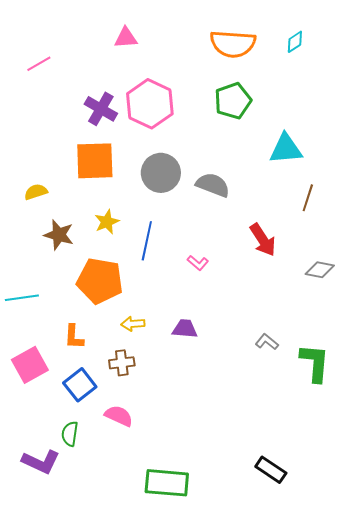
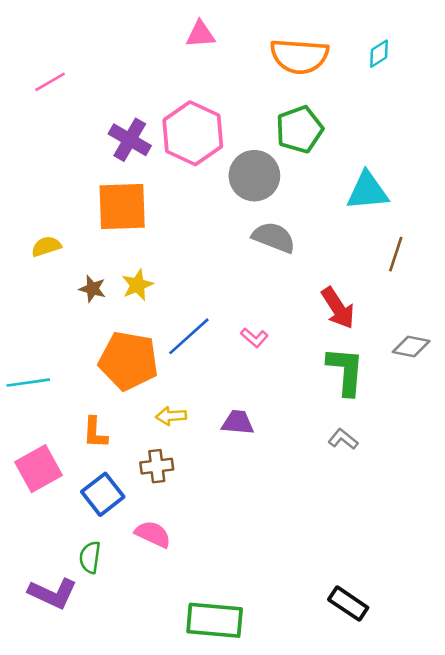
pink triangle: (126, 38) -> (200, 34), moved
gray circle: (161, 173) -> (254, 176), moved
brown star: (59, 235) -> (93, 289), moved, size x0.7
blue line: (147, 241) -> (189, 336), moved, turned 36
green L-shape: (315, 363) -> (346, 371), moved

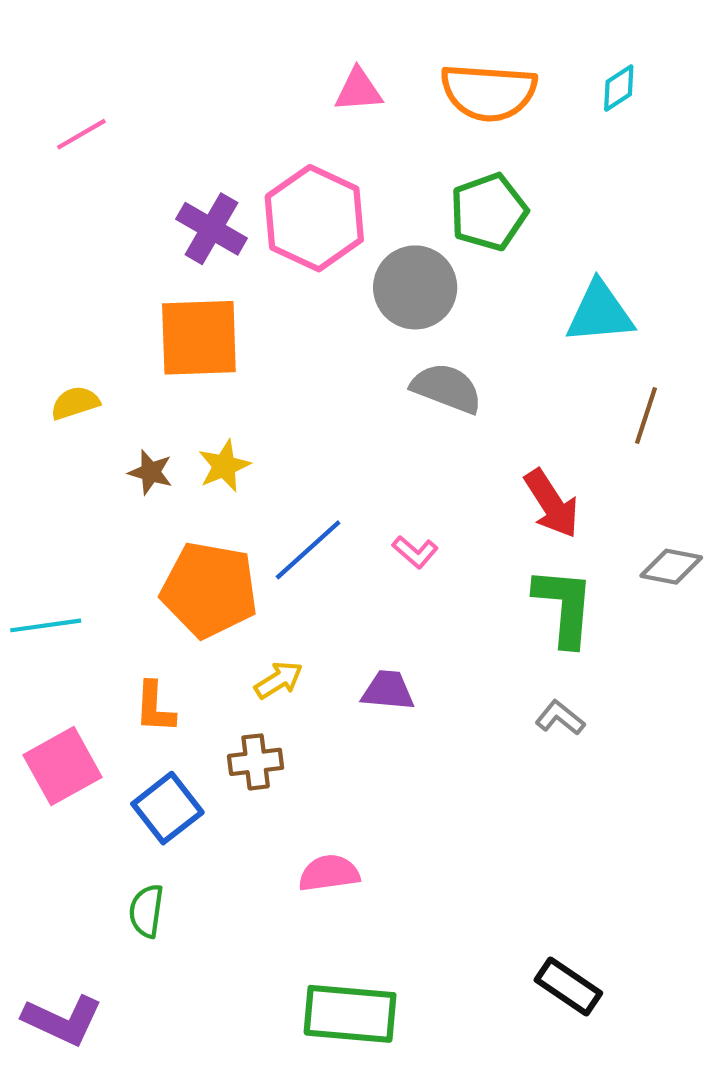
pink triangle: (200, 34) -> (358, 90), moved
yellow arrow: (171, 416) -> (279, 680), turned 152
pink semicircle: (153, 534) -> (329, 873), moved, turned -33
purple L-shape: (53, 593) -> (62, 1020), moved

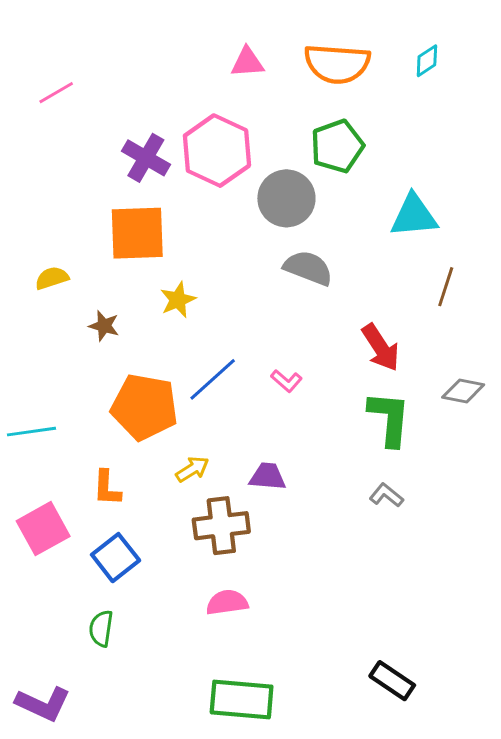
yellow star: (224, 466) -> (178, 300), moved
brown cross: (256, 762) -> (221, 526), moved, size x1.5

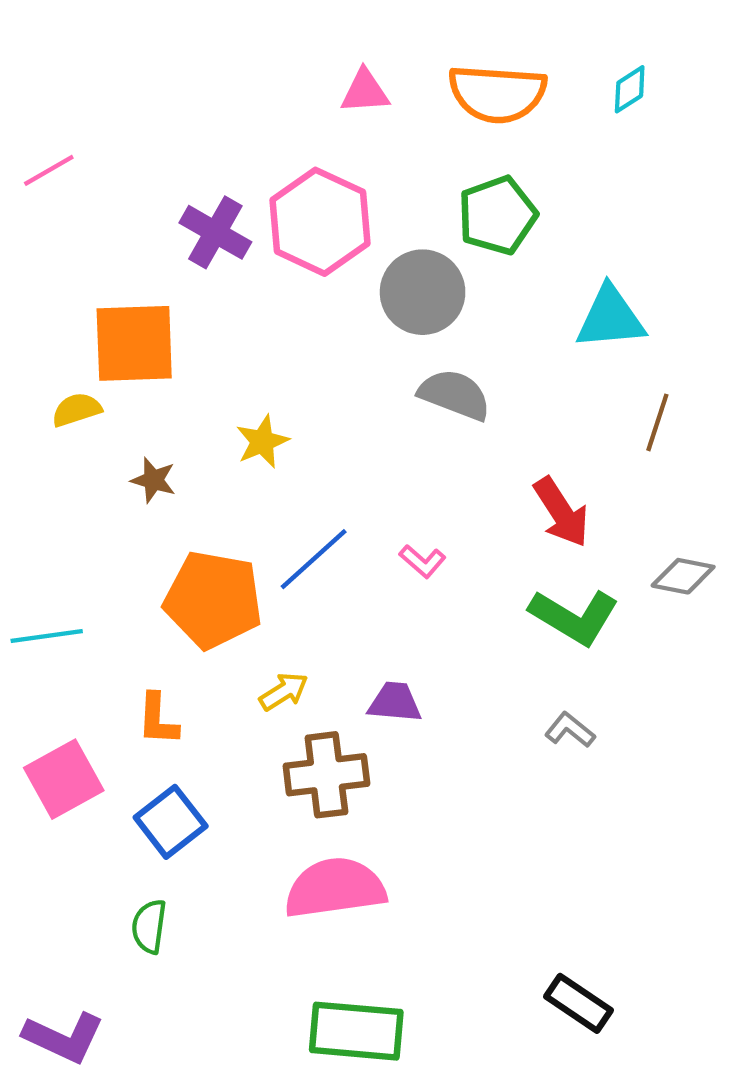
pink line: (56, 93) -> (49, 170), moved
orange square: (137, 233) -> (134, 343), moved
green L-shape: (389, 419) -> (574, 617), turned 116
pink semicircle: (227, 602) -> (335, 888), size x1.6

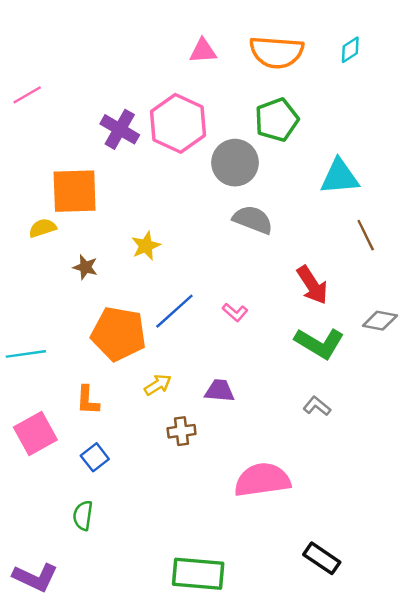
brown line: (657, 422) -> (366, 235), turned -44
brown cross: (326, 775) -> (182, 431), size x0.6
blue square: (171, 822) -> (95, 457), size x0.7
pink semicircle: (335, 888) -> (262, 480), moved

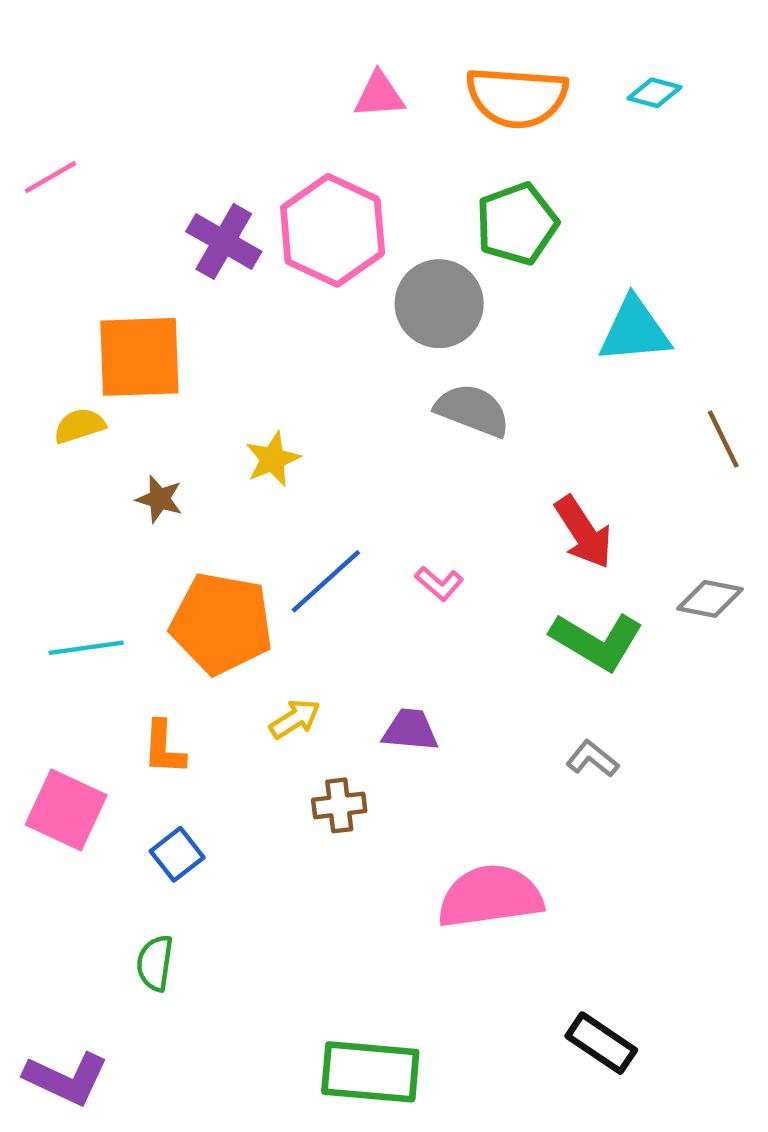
cyan diamond: (350, 50) -> (654, 93), turned 48
brown line: (366, 235) -> (723, 439), moved
cyan line: (26, 354) -> (86, 648), moved
pink square: (35, 434) -> (66, 810), turned -36

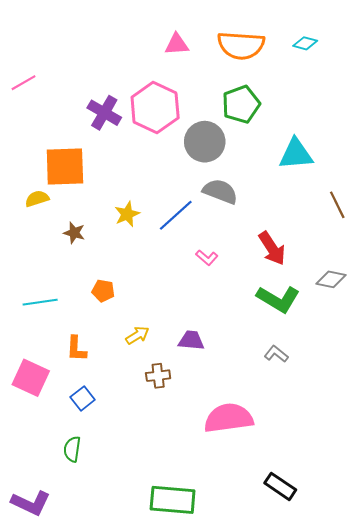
blue line: (326, 581) -> (176, 215), moved
pink L-shape: (439, 583) -> (207, 258), moved
orange pentagon: (222, 623) -> (103, 291), size x0.5

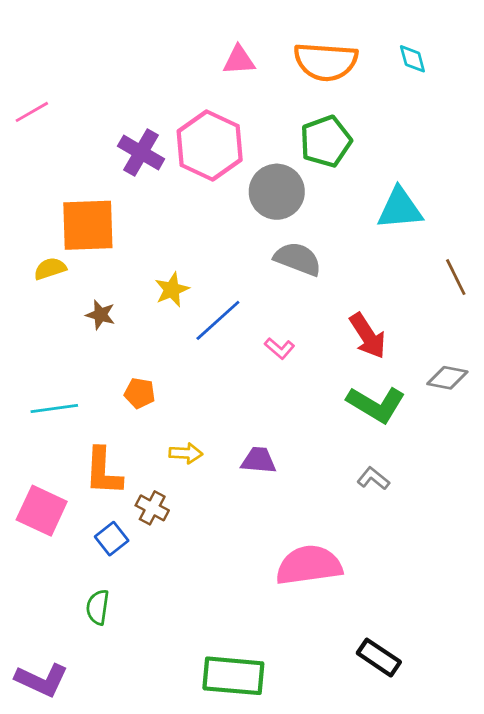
cyan diamond: (305, 43) -> (412, 59), turned 60
blue line: (176, 215) -> (218, 320), moved
yellow arrow: (137, 335) -> (186, 453), turned 35
orange L-shape: (76, 349) -> (103, 472), size x1.4
brown cross: (158, 376) -> (152, 508), moved, turned 35

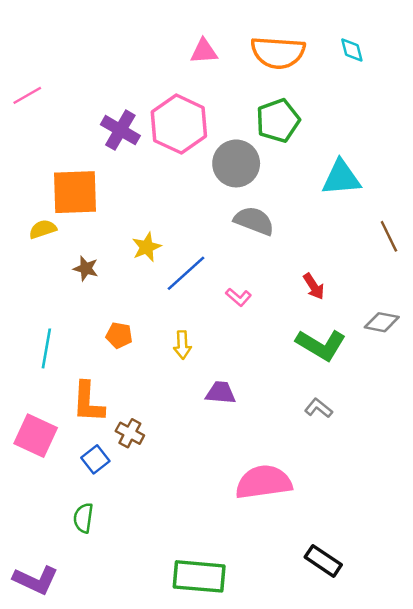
red arrow: (368, 336) -> (314, 286), size x0.7
cyan line: (54, 409) -> (46, 348), turned -72
yellow arrow: (186, 453) -> (182, 345), moved, turned 84

